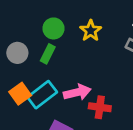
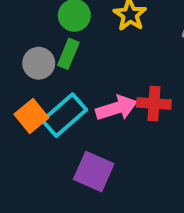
gray circle: (17, 53) -> (39, 63), moved
red cross: (100, 107) -> (154, 104), moved

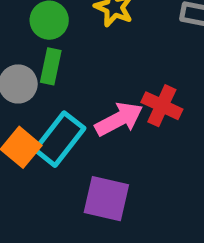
red cross: (154, 104) -> (162, 106), turned 32

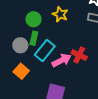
cyan rectangle: (60, 139) -> (45, 51), moved

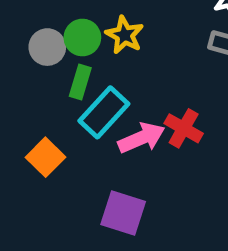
yellow star: (60, 14) -> (125, 35), moved
gray circle: (20, 45) -> (47, 47), moved

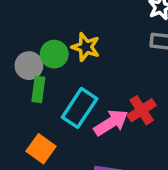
green rectangle: (80, 82) -> (38, 89), moved
red cross: (184, 128) -> (142, 110), turned 36

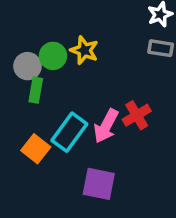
cyan rectangle: (80, 108) -> (69, 132), moved
pink arrow: (111, 123) -> (106, 126), turned 148

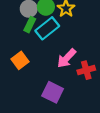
red cross: (137, 115) -> (86, 70), moved
cyan rectangle: (69, 132) -> (47, 28), moved

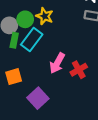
orange square: (20, 60) -> (14, 77), turned 35
purple square: (53, 92) -> (38, 98), moved, turned 35

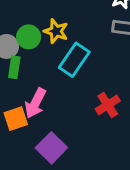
cyan rectangle: (32, 40) -> (74, 60), moved
pink arrow: (57, 63) -> (35, 103), moved

